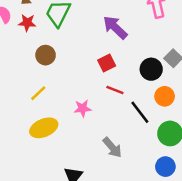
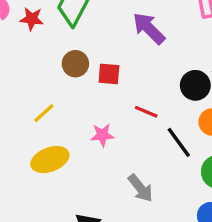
brown circle: (46, 55) -> (75, 64), moved
red square: (107, 63) -> (109, 74), moved, turned 30

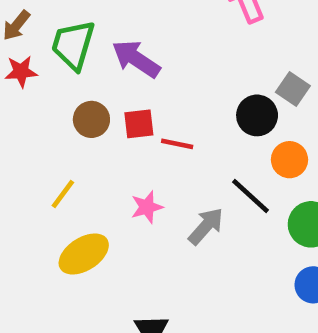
purple arrow: (149, 28) -> (136, 59), moved
red line: (146, 112) -> (177, 144), moved
gray arrow: (140, 188) -> (206, 226), moved, turned -88

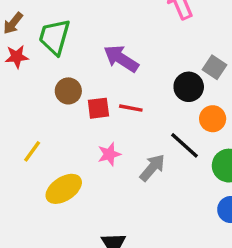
purple arrow: (136, 59) -> (121, 59), moved
red square: (139, 124) -> (98, 108), moved
yellow line: (63, 194) -> (32, 151), moved

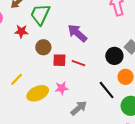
red star: (17, 57) -> (21, 31), moved
gray arrow: (152, 168) -> (79, 108), moved
yellow ellipse: (64, 189) -> (38, 93), moved

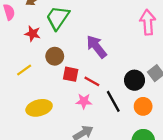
yellow line: (17, 79) -> (24, 70), moved
pink star: (62, 88) -> (84, 101), moved
black line: (107, 90) -> (113, 101), moved

